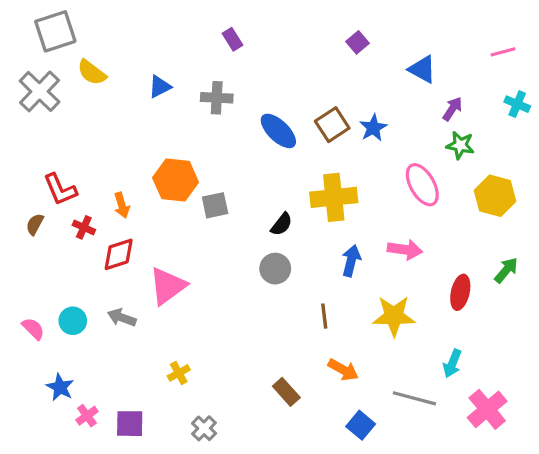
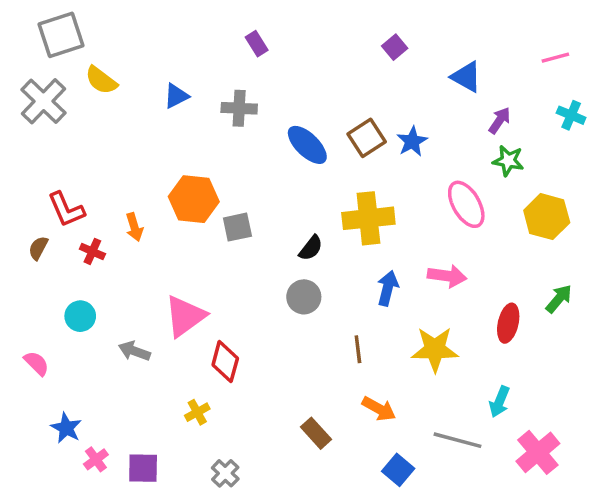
red diamond: (119, 254) -> (225, 362), moved, turned -57
cyan circle: (73, 321) -> (80, 316), moved

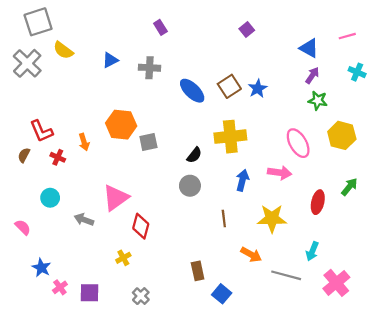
blue triangle: (466, 77) -> (309, 48), moved
pink ellipse: (466, 204) -> (298, 143), moved
orange arrow: (379, 409) -> (251, 255), moved
brown rectangle: (316, 433) -> (198, 271), turned 30
blue square: (398, 470) -> (222, 294), moved

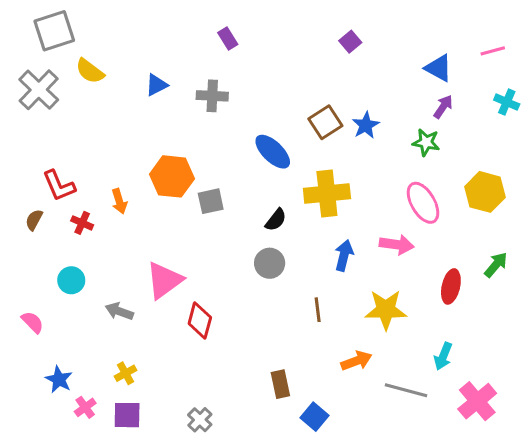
blue ellipse: (192, 91) -> (273, 152), moved
green star: (318, 101) -> (426, 142), moved
orange arrow: (251, 255) -> (356, 361), turned -50
yellow cross: (123, 258) -> (125, 373), moved

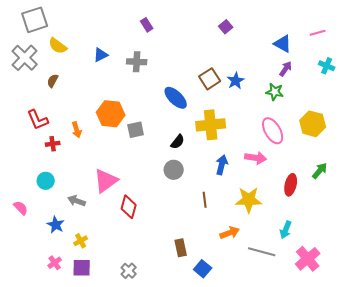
brown semicircle: (34, 220) -> (53, 81), moved
red cross: (82, 223) -> (53, 144), turned -32
blue star: (59, 379) -> (56, 225), moved

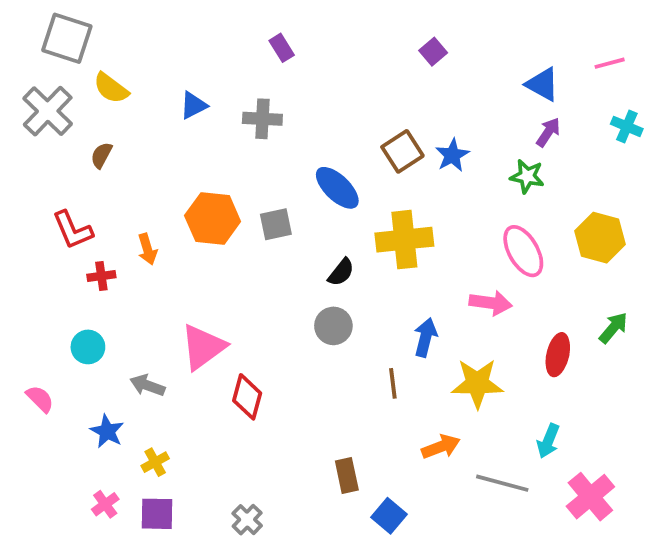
gray square: (35, 20) -> (67, 38), turned 36
gray square: (136, 130) -> (276, 224), moved
blue arrow: (222, 165) -> (425, 337), moved

